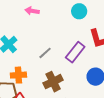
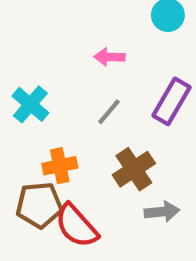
pink arrow: (32, 11) -> (110, 57), moved

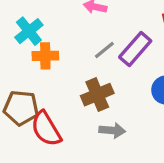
gray line: (109, 112) -> (104, 50), moved
orange cross: (60, 166) -> (45, 56), moved

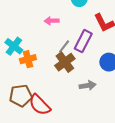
brown cross: (97, 95) -> (65, 62), moved
gray arrow: (112, 130) -> (88, 86), moved

